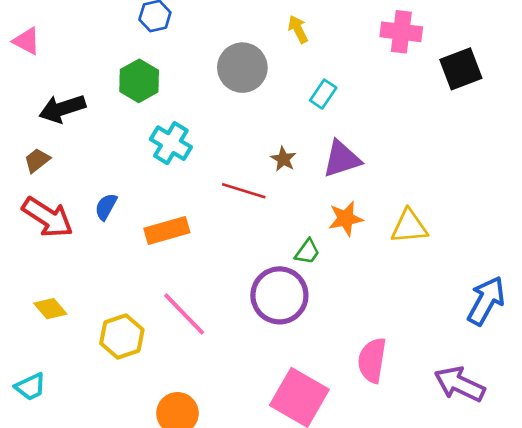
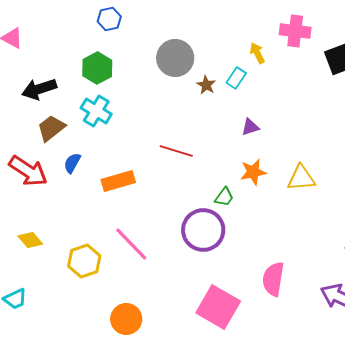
yellow arrow: (298, 29) -> (257, 53), moved
cyan cross: (171, 143) -> (96, 111), moved
brown star: (283, 159) -> (206, 85), moved
purple triangle: (342, 159) -> (250, 127), size x0.6
brown trapezoid: (37, 160) -> (51, 128), moved, size x1.4

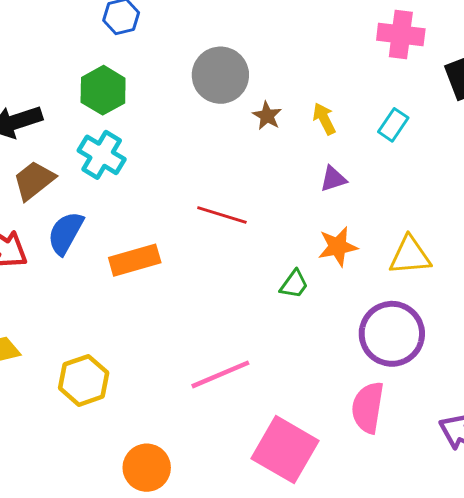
yellow arrow: (257, 53) -> (324, 119), moved
cyan rectangle: (236, 78) -> (393, 125), moved
blue semicircle: (72, 163) -> (66, 233), size x1.4
purple circle: (203, 230) -> (392, 334), moved
pink line: (131, 244) -> (220, 374), moved, turned -69

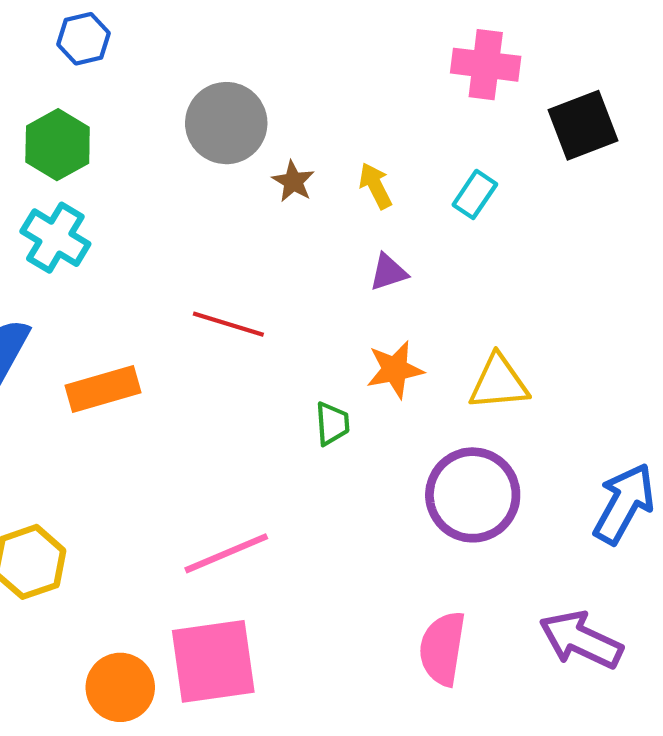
green trapezoid: (294, 284) -> (332, 424), turned -40
pink semicircle: (368, 407) -> (442, 648), moved
pink square: (285, 450) -> (213, 661), moved, turned -38

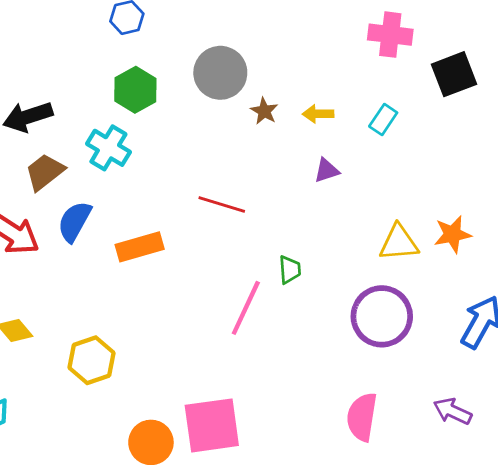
green hexagon: (58, 145) -> (135, 90), moved
yellow arrow: (375, 186) -> (318, 114), turned -64
orange star: (395, 370) -> (453, 234), moved
pink line: (226, 553) -> (246, 308), moved, turned -42
purple arrow: (581, 640) -> (453, 411), size x0.7

